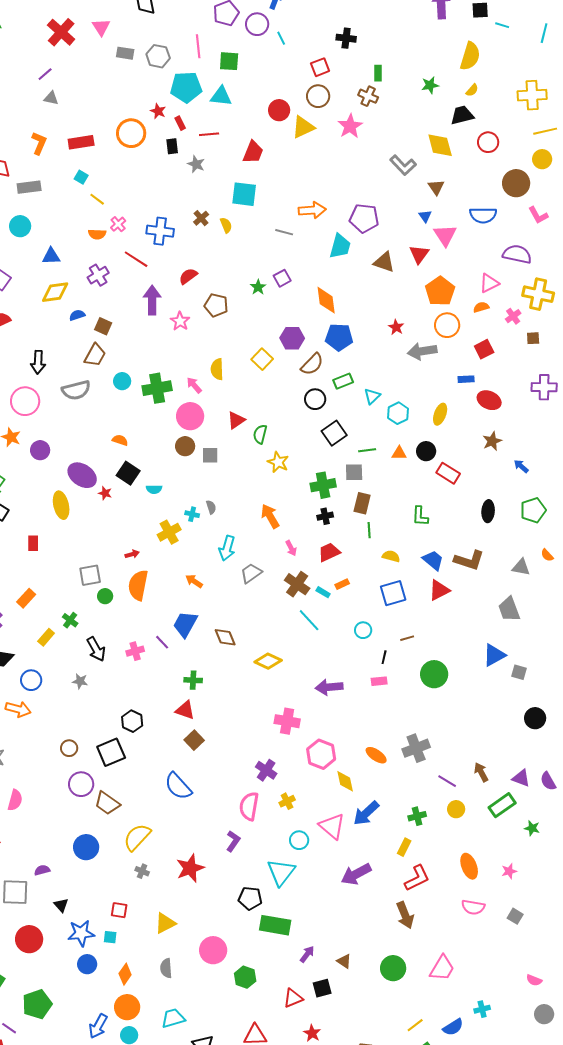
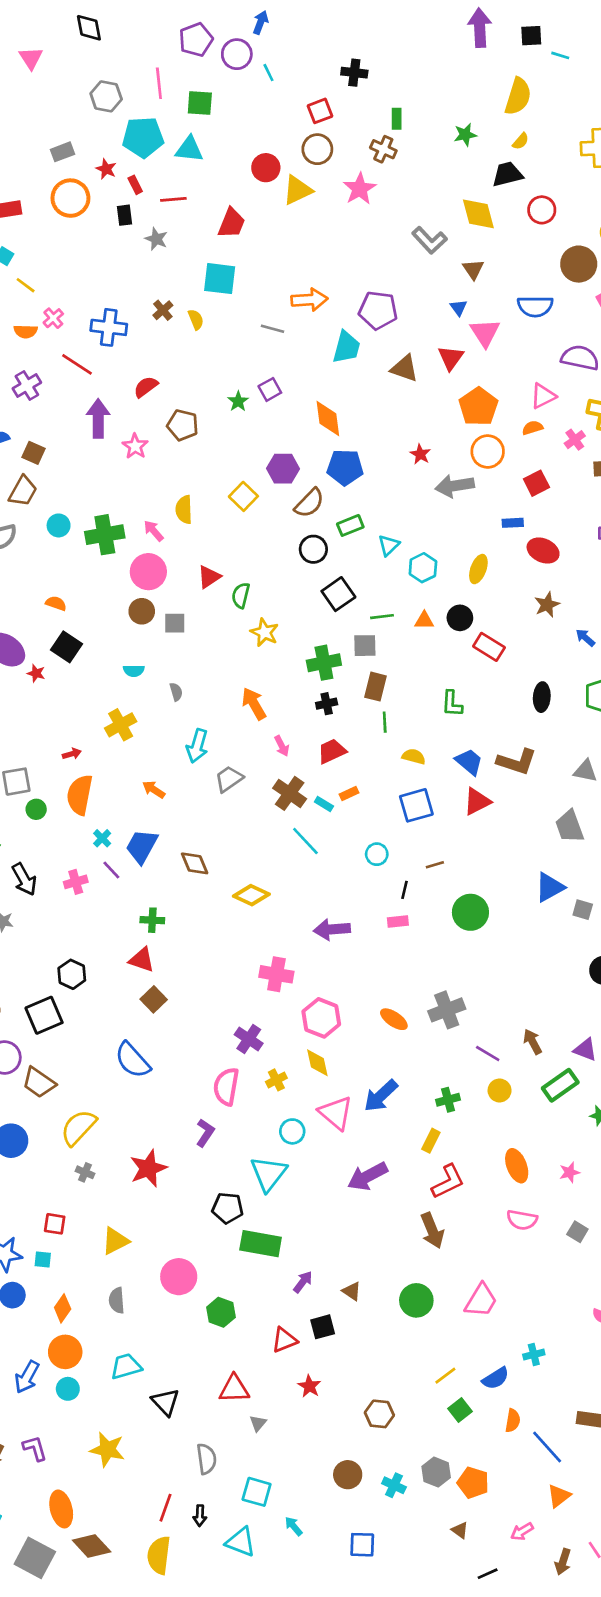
gray rectangle: (125, 53) -> (63, 152), moved, turned -30
cyan semicircle: (154, 489) -> (134, 671), moved
cyan cross: (192, 514) -> (102, 838), moved, turned 32
yellow diamond: (345, 781) -> (317, 1063), moved

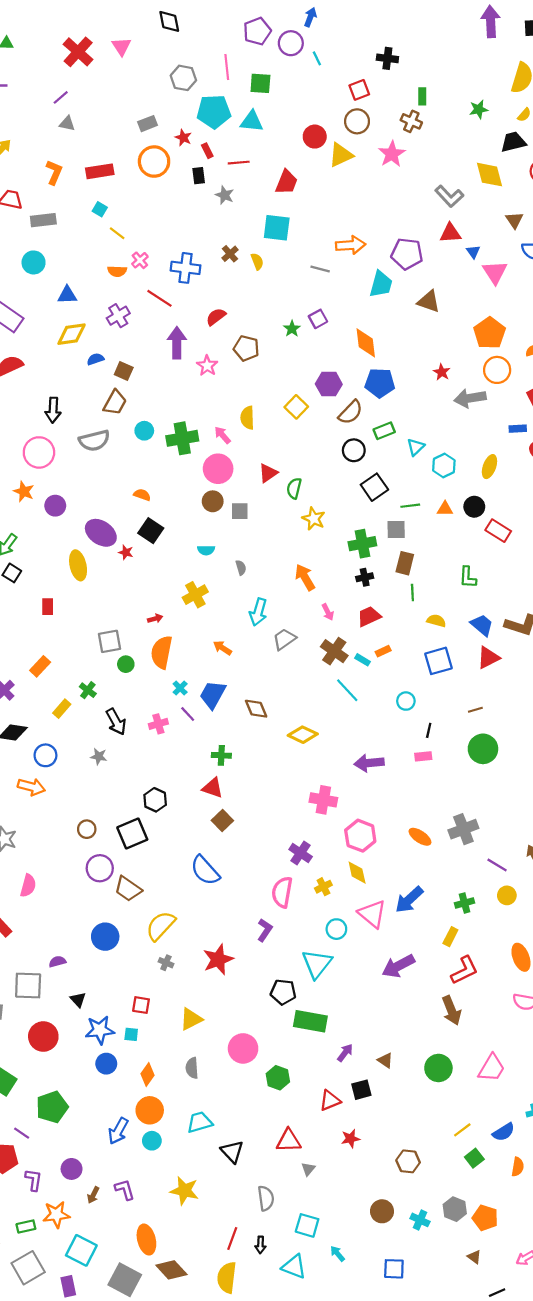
brown triangle: (473, 269) -> (514, 220), moved
red triangle: (451, 358) -> (450, 233), moved, turned 50
brown line: (435, 865) -> (475, 710), moved
red star: (309, 1386) -> (351, 1139), turned 30

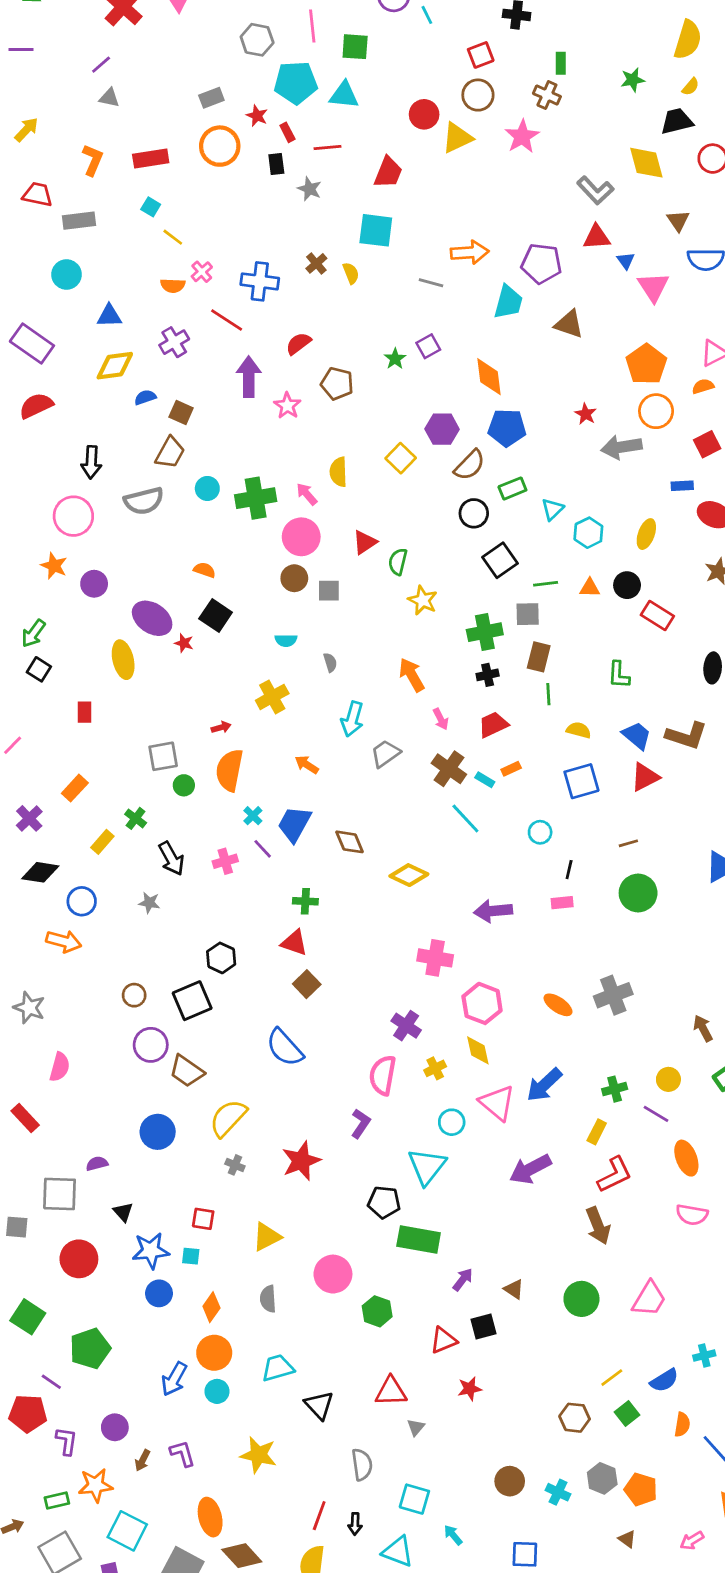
purple line: (497, 865) -> (656, 1114), moved
brown hexagon: (408, 1161) -> (575, 1418), moved

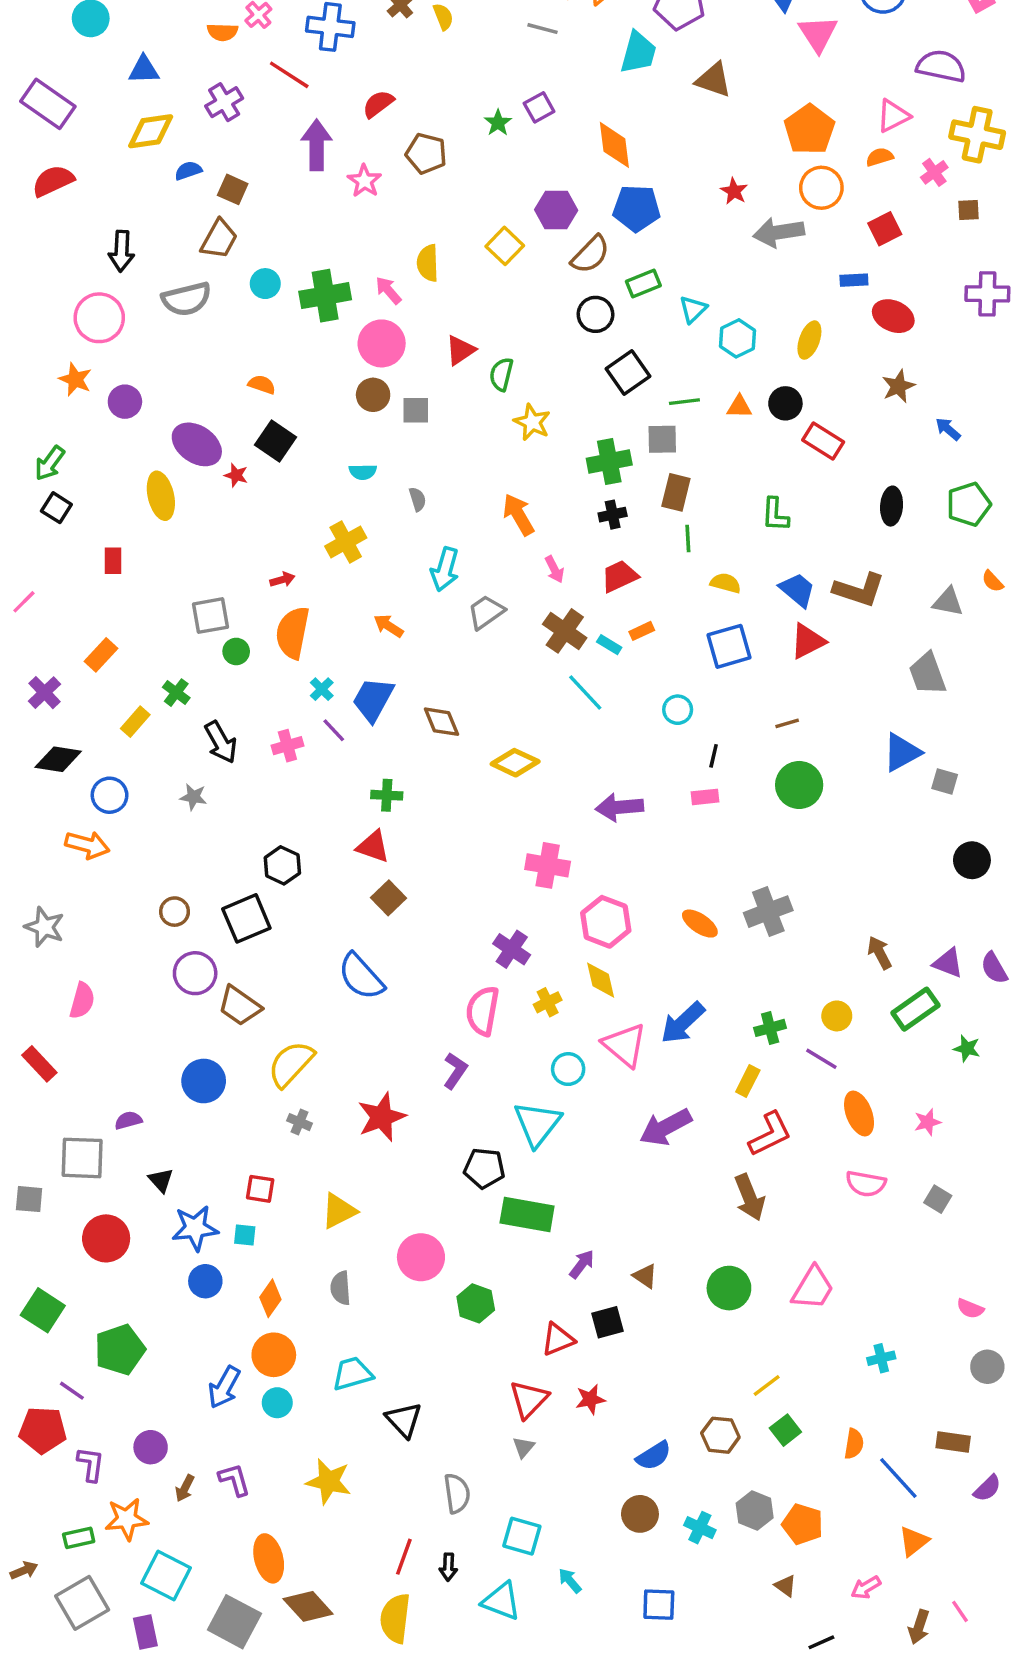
blue semicircle: (664, 1380) -> (654, 1456), moved
red triangle: (391, 1391) -> (529, 1399), moved, turned -44

